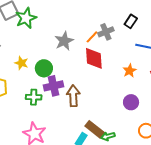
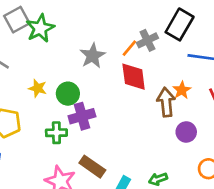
black rectangle: (131, 21) -> (180, 24), size x1.6
brown arrow: (73, 96) -> (166, 102), moved
brown rectangle: (95, 129) -> (92, 167), moved

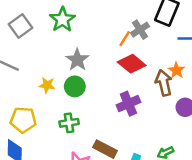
green star: (40, 28) -> (62, 19), moved
gray star: (93, 56) -> (77, 60), moved
red diamond: (134, 77) -> (132, 64), turned -36
purple cross: (82, 116) -> (128, 104), moved

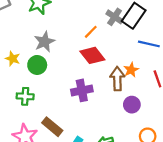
gray cross: (140, 30) -> (115, 17), moved, turned -35

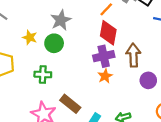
red diamond: (92, 55) -> (108, 33), turned 50
orange star: (131, 70) -> (105, 76), moved
purple cross: (82, 90) -> (104, 56), moved

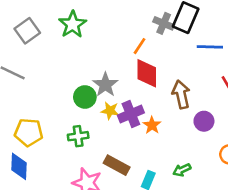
gray star: (61, 20) -> (105, 85), moved
yellow star: (30, 37) -> (110, 111), moved
purple cross: (104, 56) -> (131, 114), moved

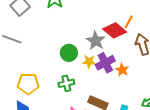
orange line: (140, 46) -> (129, 22), moved
red diamond: (147, 73) -> (115, 30), turned -45
gray star: (105, 85) -> (96, 41), moved

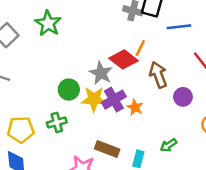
yellow star: (89, 62) -> (94, 99), size x1.5
green cross: (66, 83) -> (57, 123), moved

